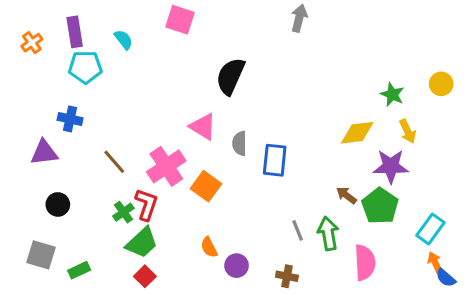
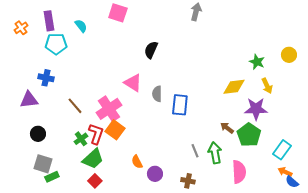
black semicircle: (230, 76) -> (151, 50), size x0.7
orange square: (206, 186) -> (115, 130), moved
gray square: (41, 255) -> (43, 164), moved
orange arrow: (435, 263) -> (285, 172), turned -40

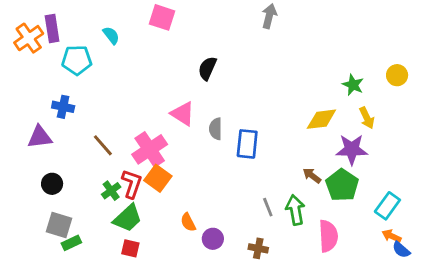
purple rectangle: (49, 21) -> (52, 28), moved
orange cross: (21, 28) -> (29, 38), size x1.5
red square: (95, 181) -> (130, 248), turned -32

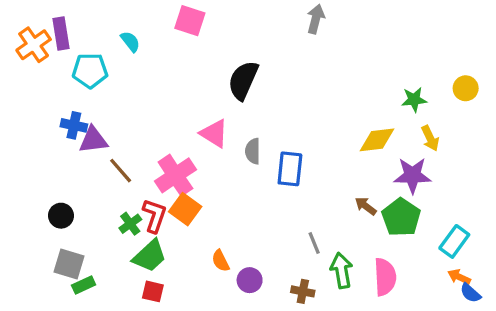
black semicircle: (207, 68) -> (243, 80), size x1.4
green star: (353, 85) -> (414, 100), turned -30
purple triangle: (40, 137) -> (93, 140), moved
green arrow: (295, 210) -> (341, 270), moved

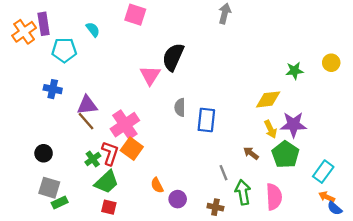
pink triangle: (214, 133) -> (150, 75), moved, turned 30
yellow arrow: (430, 138) -> (270, 129), moved
purple triangle: (93, 140) -> (87, 105), moved
brown arrow: (366, 206) -> (251, 153), moved

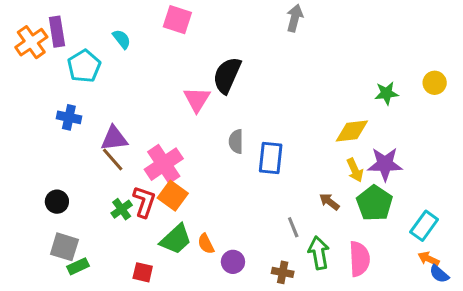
cyan pentagon: (64, 50) -> (84, 66), turned -30
green trapezoid: (107, 182) -> (176, 239), moved

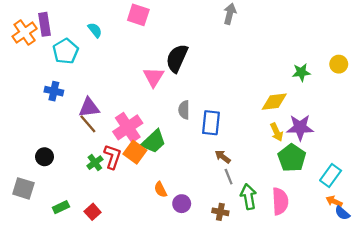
brown arrow: (329, 202) -> (223, 157), moved
green trapezoid: (176, 239) -> (154, 141), moved
gray square: (64, 247) -> (23, 188), moved
red square: (143, 272) -> (93, 212), moved, turned 35

